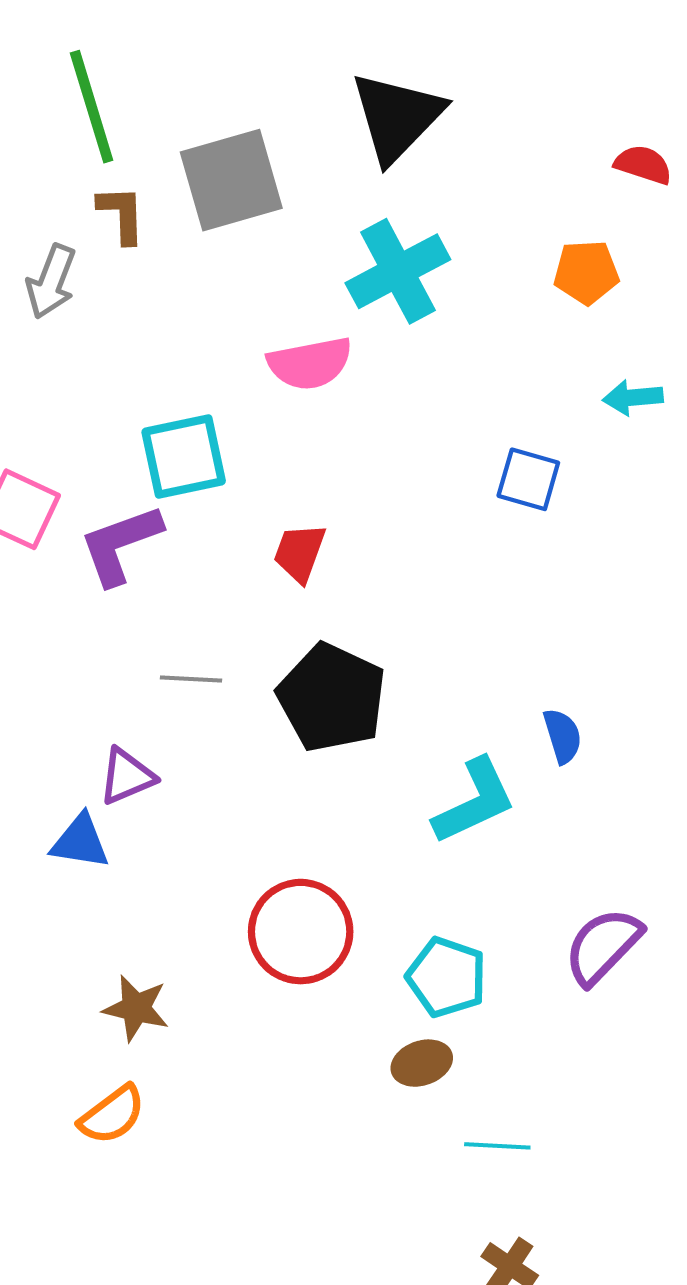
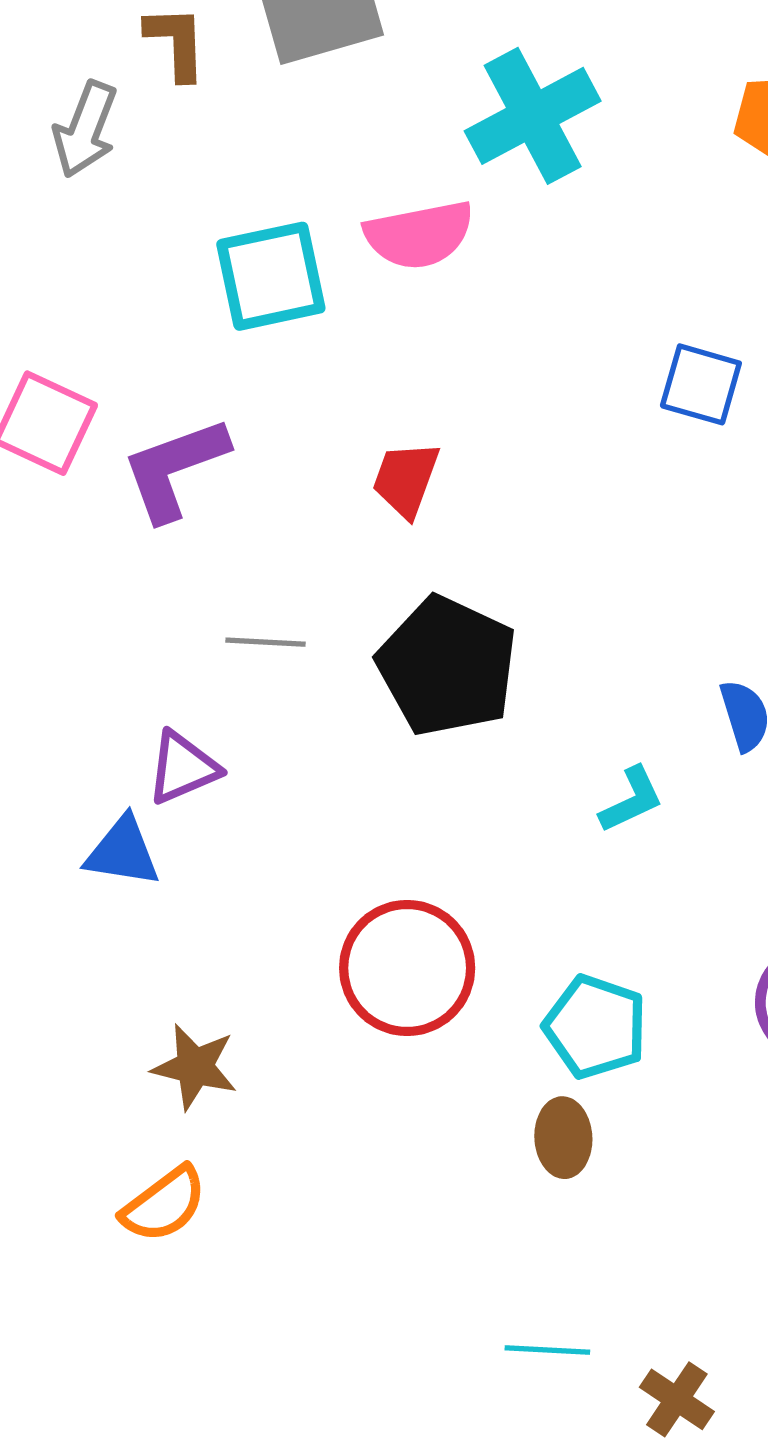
cyan square: (184, 456) -> (271, 276), moved
cyan L-shape: (475, 801) -> (631, 800), size x0.6
brown ellipse: (422, 1063) -> (563, 1138), turned -74
cyan line: (497, 1146) -> (547, 1350), moved

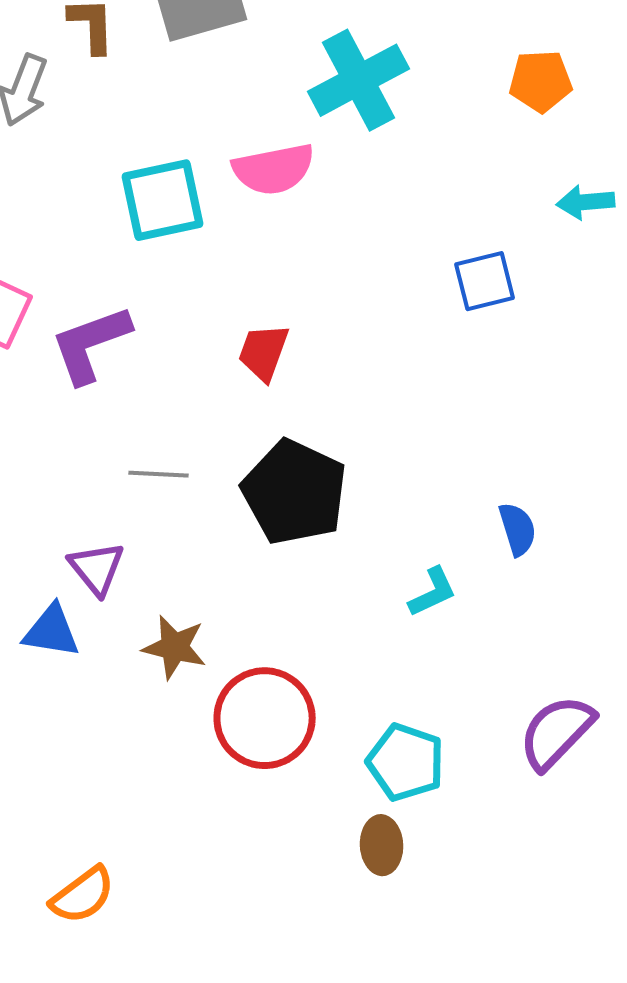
blue square: (701, 384) -> (485, 281), turned -30
purple triangle: (183, 768) -> (97, 568), turned -46
brown star: (195, 1067) -> (175, 647), moved

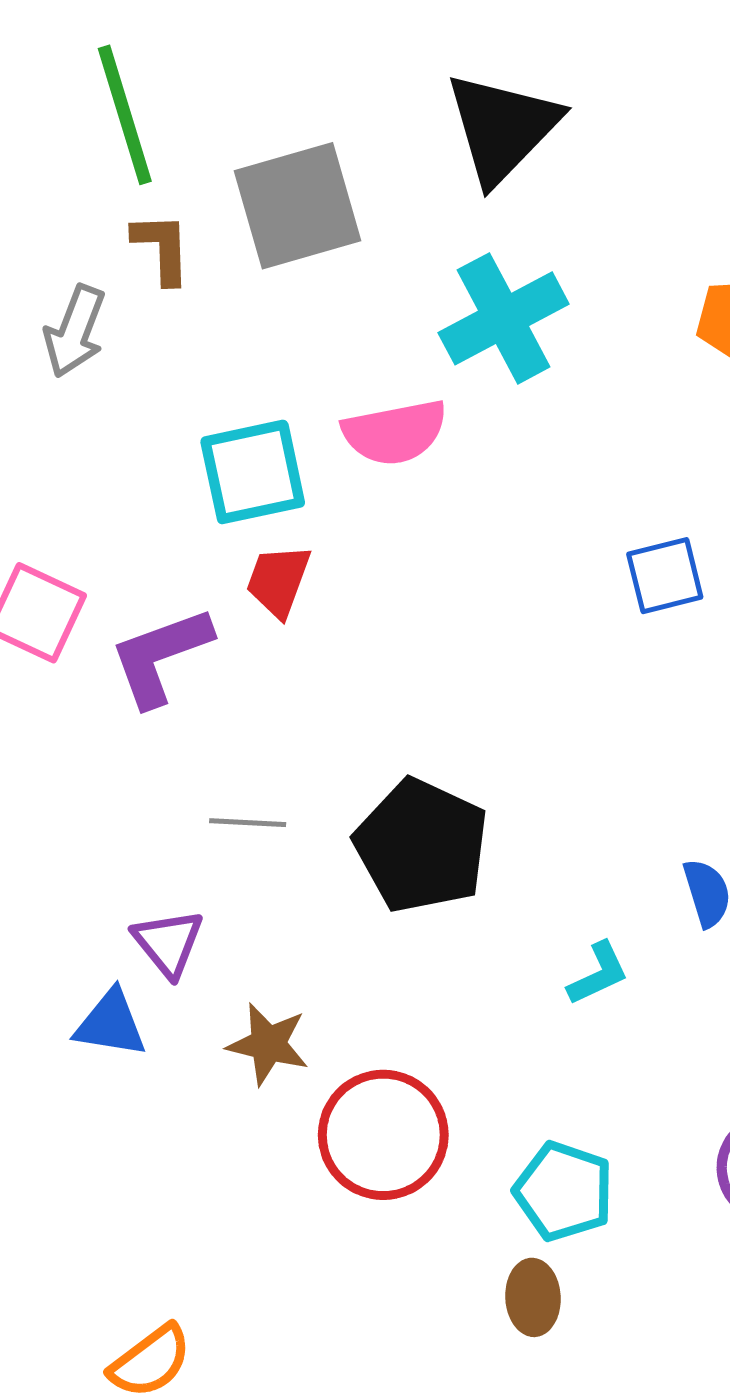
red trapezoid: (264, 352) -> (278, 581), moved

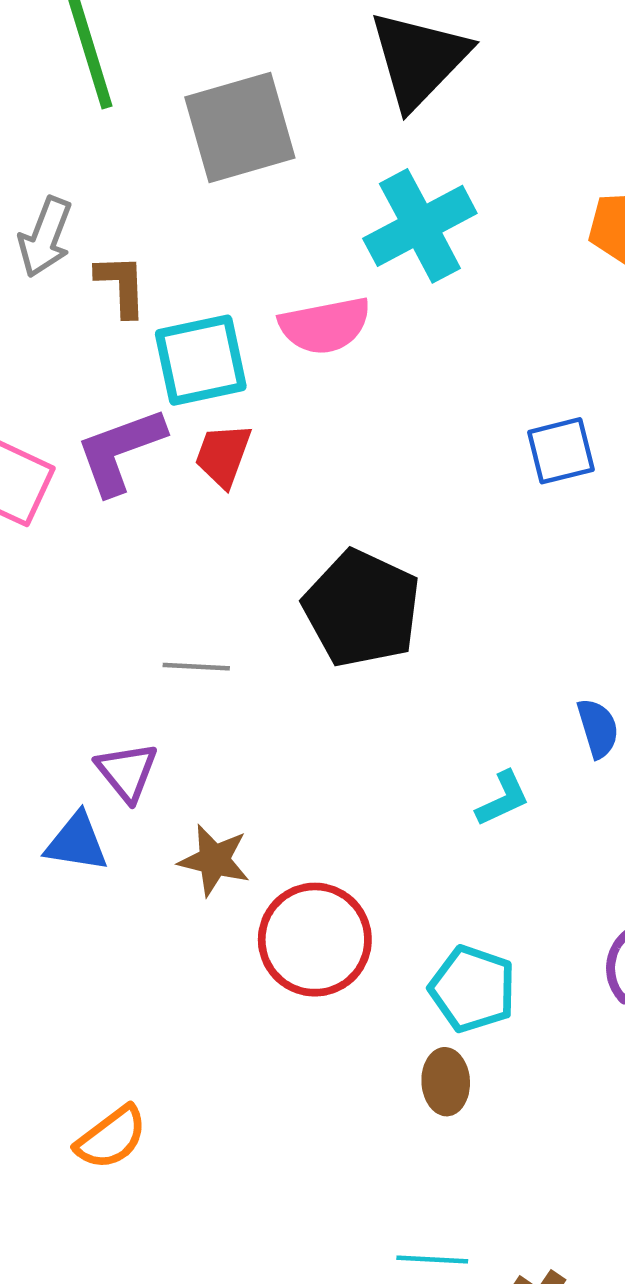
brown L-shape: (162, 248) -> (121, 285), moved
purple L-shape: (161, 656) -> (120, 451), moved
black pentagon: (422, 846) -> (362, 608), moved

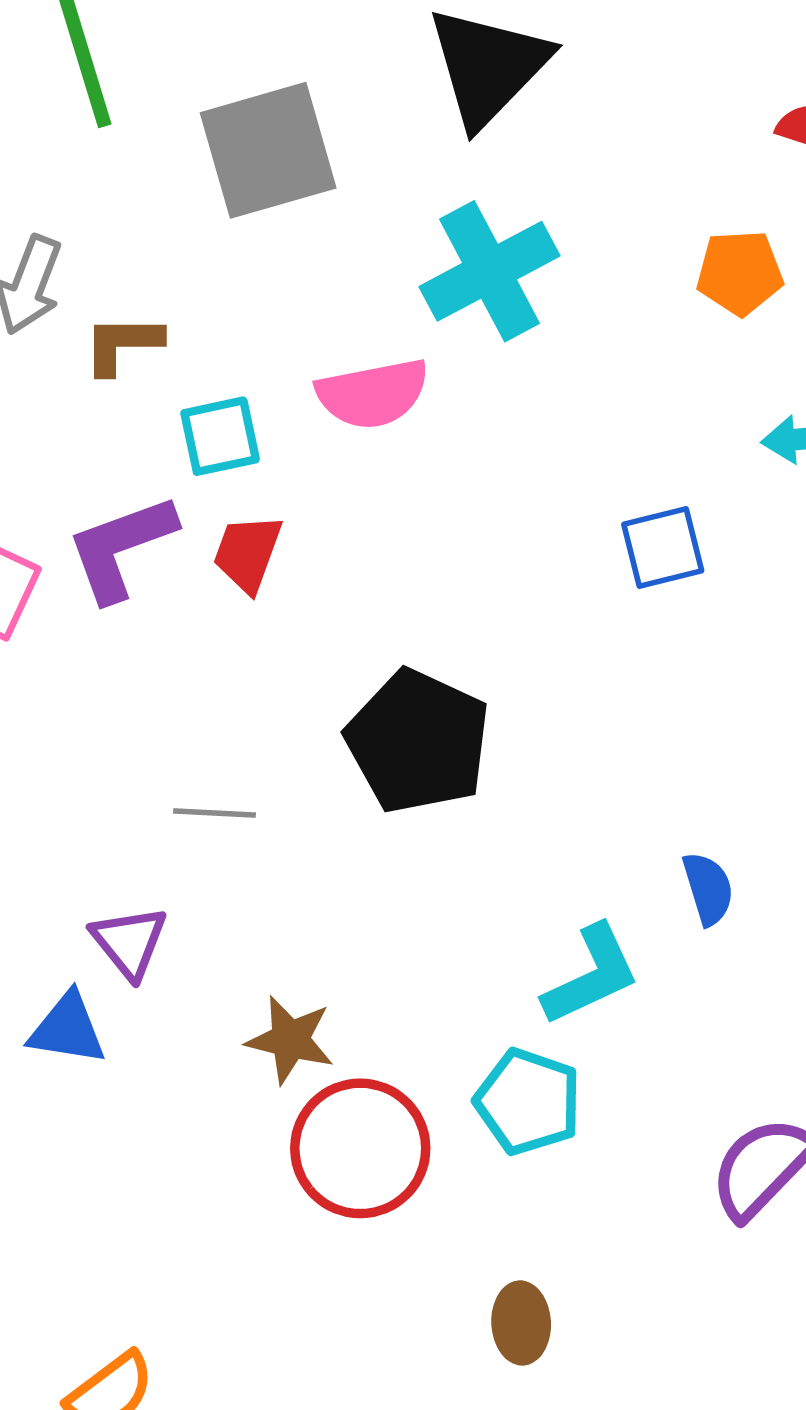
brown L-shape: (121, 285) -> (122, 344), turned -88
cyan square: (201, 360) -> (220, 436), size x0.7
cyan L-shape: (503, 799) -> (591, 975), size x1.5
brown star: (214, 860) -> (290, 1040), moved
cyan pentagon: (473, 989) -> (528, 1102), moved

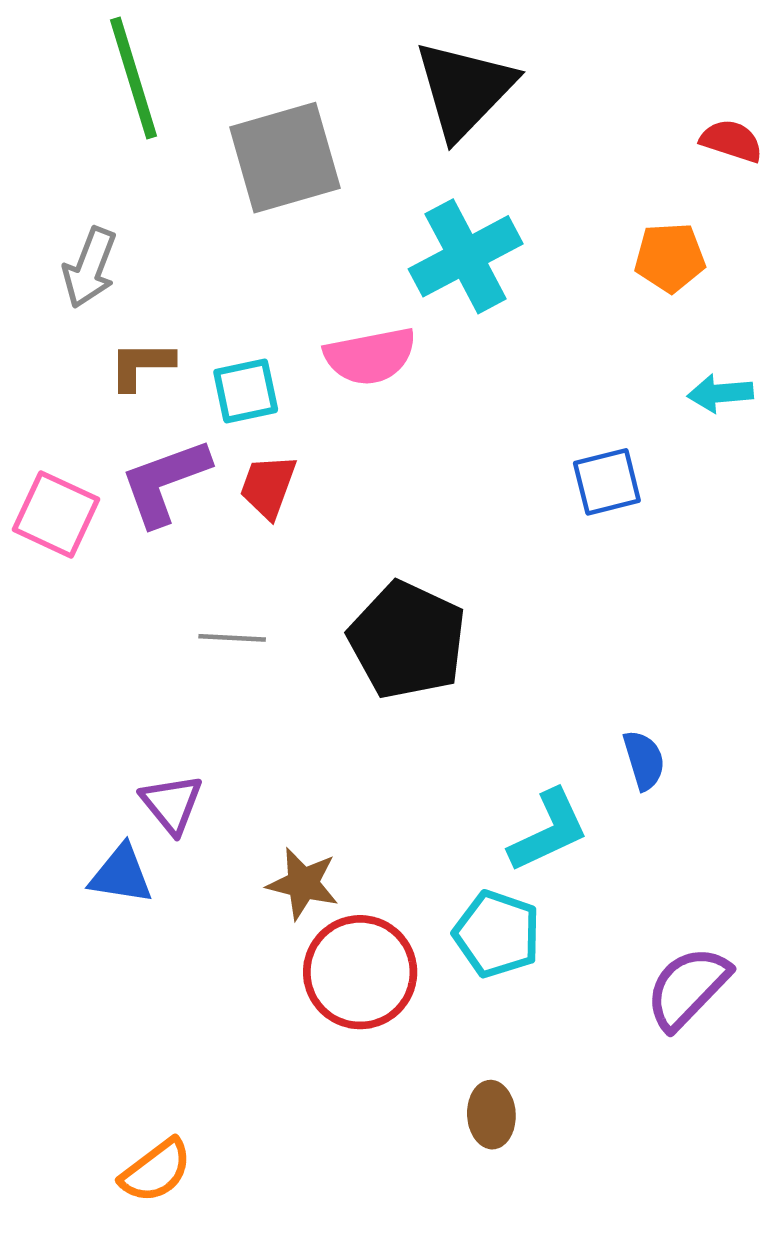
brown L-shape: (122, 344) -> (141, 365), moved
gray line: (215, 813) -> (232, 638), moved

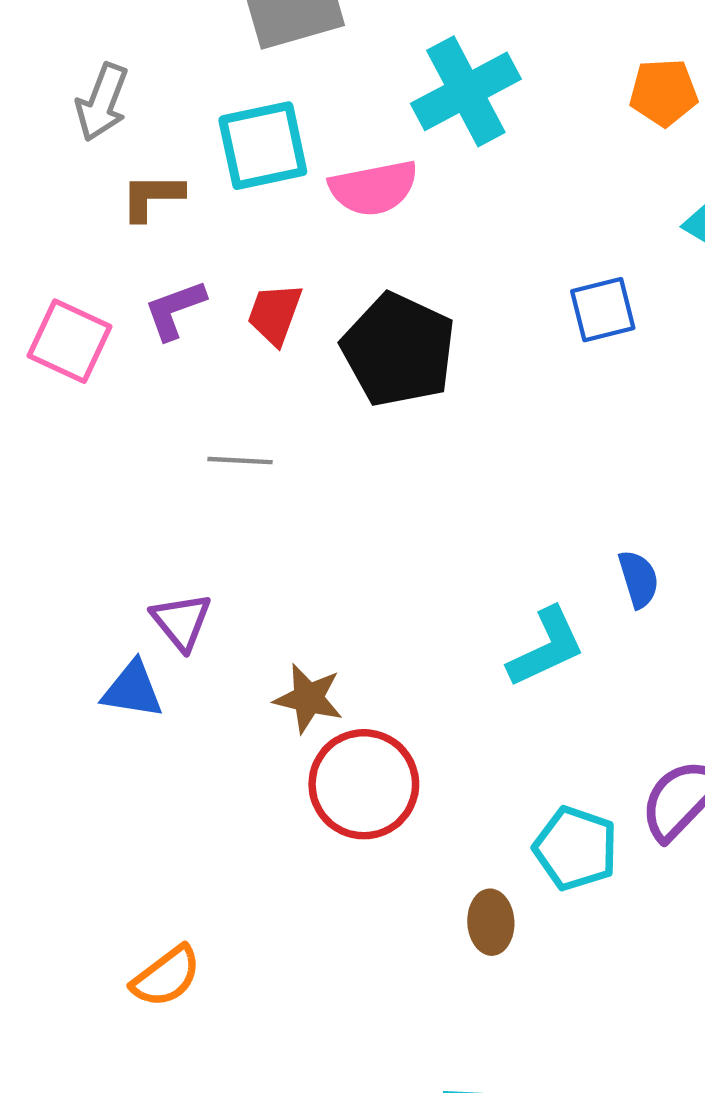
cyan square: (246, 391) -> (263, 146), moved, size x1.4
purple L-shape: (165, 482) -> (175, 310), size x0.7
black pentagon: (407, 640) -> (399, 350), moved
cyan pentagon: (497, 934) -> (576, 848), moved

